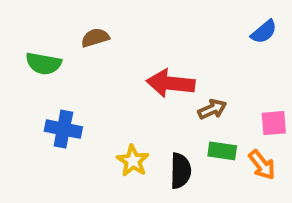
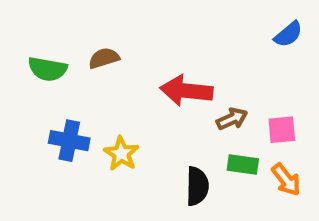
brown semicircle: (95, 38) -> (104, 58), moved
pink square: (274, 123) -> (282, 130), moved
yellow star: (133, 161) -> (121, 154), moved

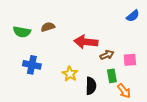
yellow star: (121, 154) -> (70, 74), moved
green rectangle: (243, 164) -> (112, 76), turned 72
orange arrow: (286, 180) -> (124, 91), moved

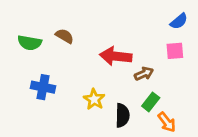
brown semicircle: (48, 27) -> (65, 36), turned 48
pink square: (130, 60) -> (175, 51), moved
green rectangle: (112, 76) -> (151, 102), turned 48

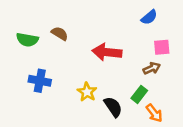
blue semicircle: (179, 21) -> (149, 17), moved
brown arrow: (144, 74) -> (152, 68), moved
black semicircle: (122, 115) -> (113, 107), turned -35

